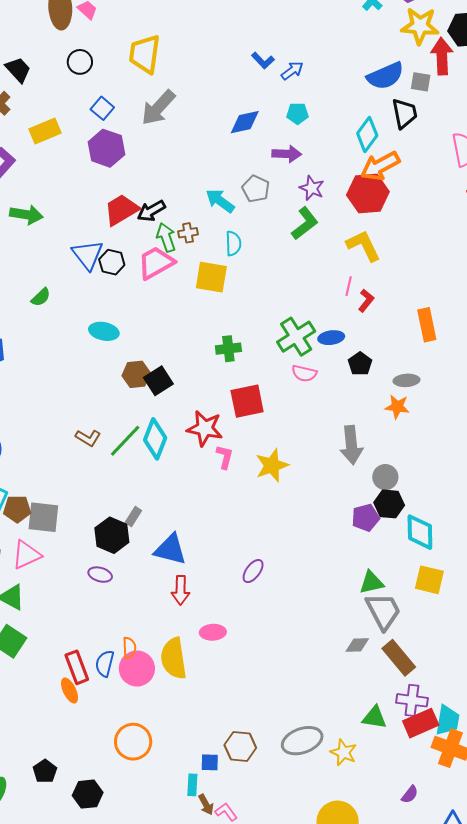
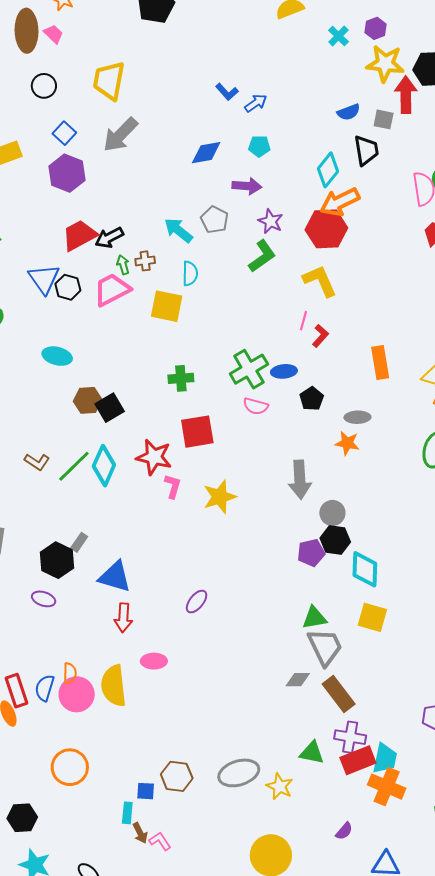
blue semicircle: (385, 76) -> (349, 112), size x0.6
green arrow: (166, 237) -> (123, 265), size x0.7

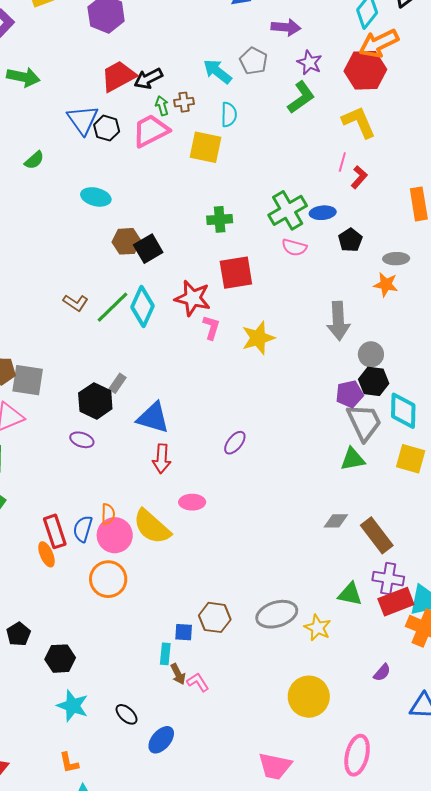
gray trapezoid: (325, 647) -> (364, 422), moved
yellow semicircle: (114, 686) -> (152, 527), turned -42
orange circle: (70, 767) -> (108, 579), moved

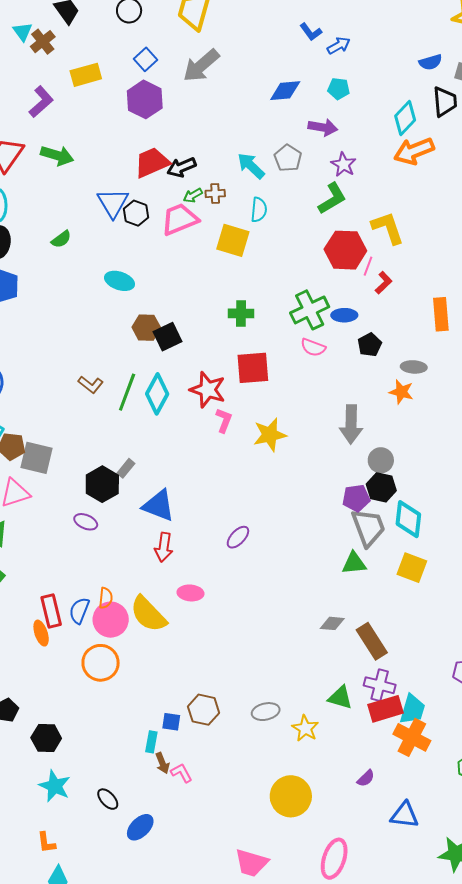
red hexagon: (365, 70) -> (345, 250), moved
green arrow: (162, 106) -> (193, 195), turned -108
green line: (113, 307) -> (127, 392), turned -30
gray ellipse: (277, 614) -> (266, 712), size x0.7

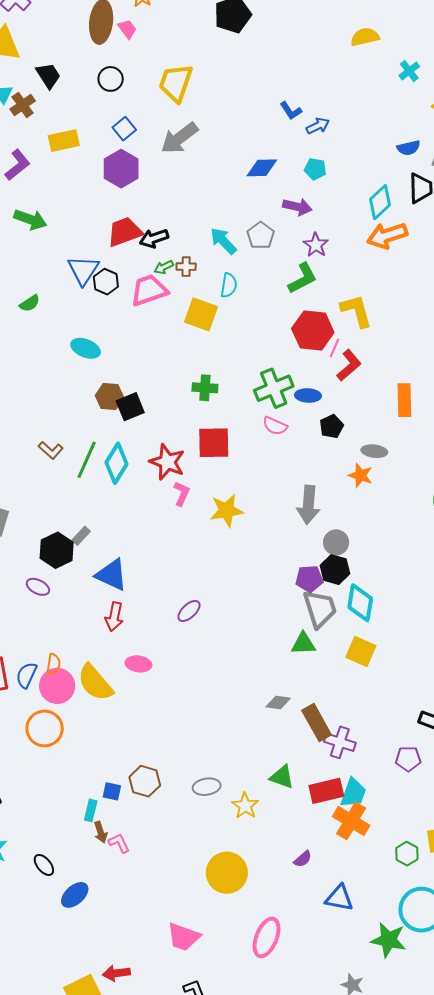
red L-shape: (384, 283) -> (349, 365), size x1.4
purple cross: (380, 685) -> (340, 742), moved

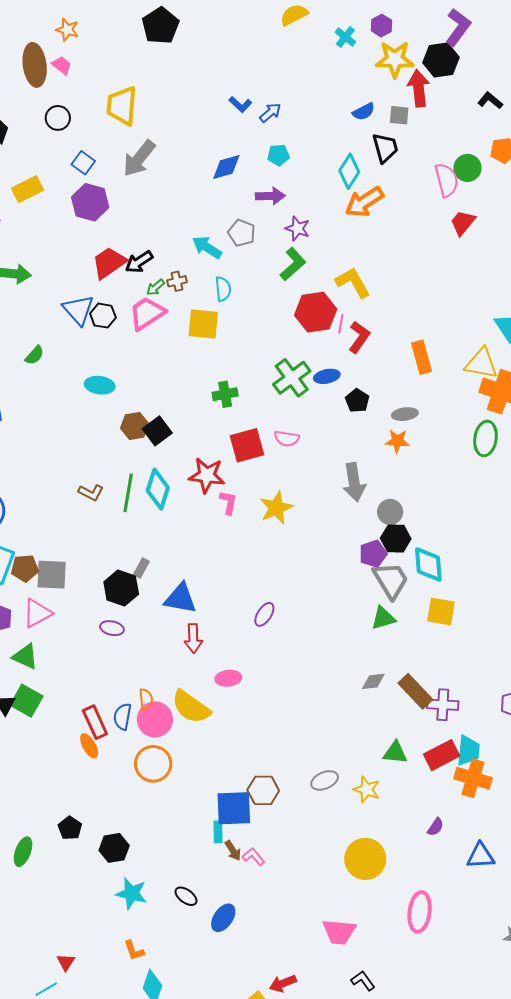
pink semicircle: (275, 426) -> (287, 439), moved
blue square: (112, 791) -> (234, 808), size x2.0

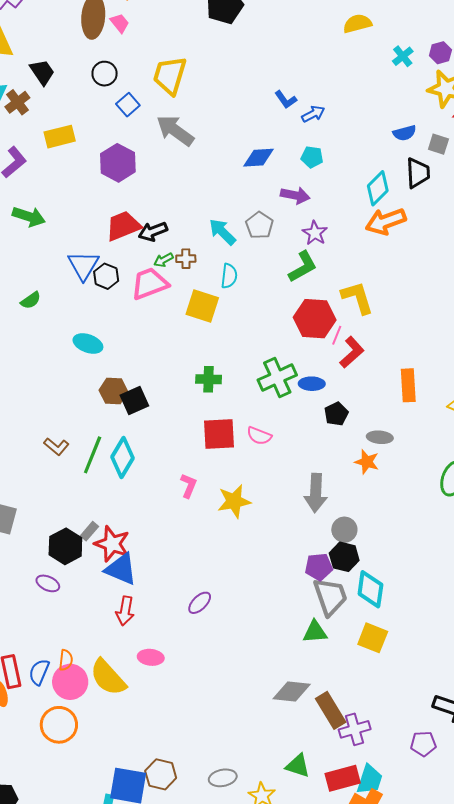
gray arrow: (139, 158) -> (175, 130), turned 75
blue square: (83, 163) -> (128, 105), moved
red star: (207, 475) -> (112, 544), moved
gray diamond: (373, 681) -> (292, 691), size x1.5
purple cross: (443, 705) -> (355, 729), turned -32

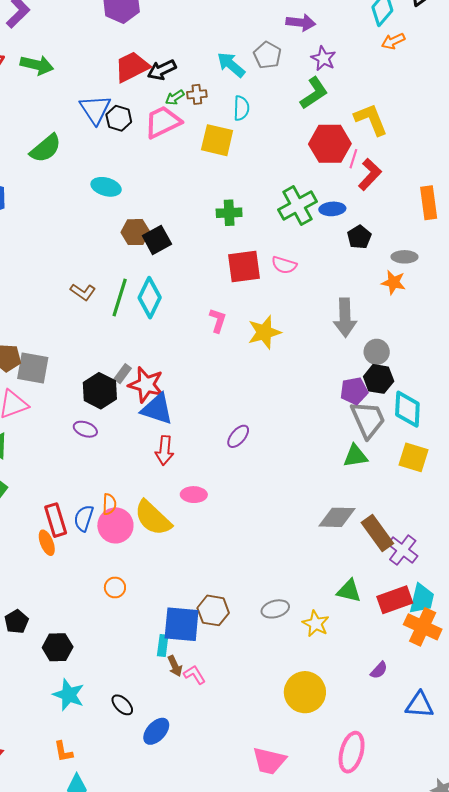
orange arrow: (386, 221) -> (393, 41), size x0.6
green semicircle: (31, 300) -> (46, 148), size x1.6
orange circle: (59, 725) -> (115, 587), moved, size x0.6
purple cross: (355, 729) -> (403, 550), turned -32

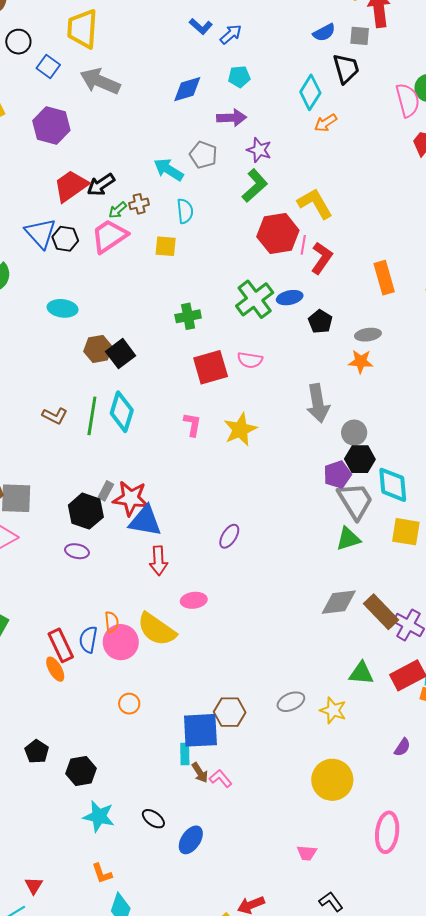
yellow square: (217, 140) -> (166, 246), size x0.7
pink trapezoid: (269, 761) -> (307, 853), size x0.6

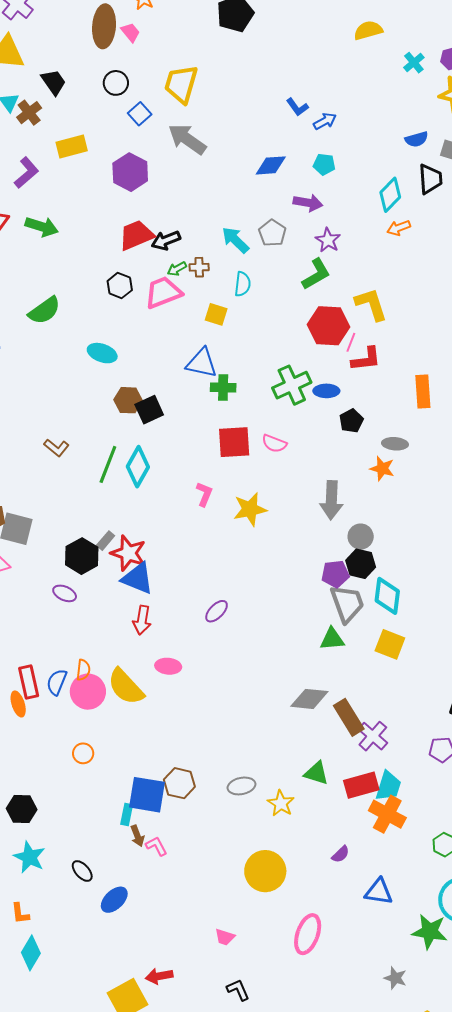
blue triangle: (41, 233) -> (202, 363), moved, turned -48
red L-shape: (322, 258) -> (366, 359), turned 36
brown L-shape: (55, 416) -> (57, 448), moved

